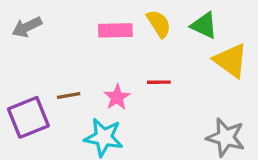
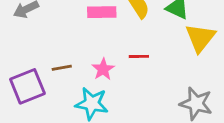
yellow triangle: (231, 60) -> (200, 38), turned 32

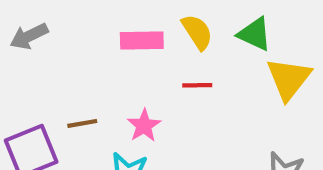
red line: (139, 56) -> (197, 85), moved

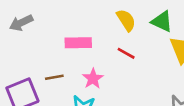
pink rectangle: (142, 40) -> (78, 43), moved
red line: (197, 85) -> (126, 53), turned 30

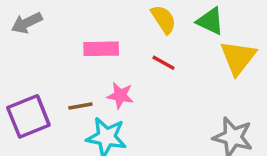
brown line: (54, 77) -> (80, 106), moved
pink star: (93, 79) -> (120, 96), turned -30

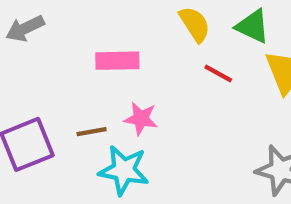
red line: (164, 63) -> (218, 74), moved

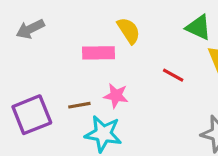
yellow semicircle: (195, 24) -> (129, 31), moved
red line: (218, 74) -> (173, 75), moved

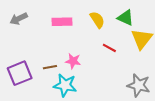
yellow semicircle: (129, 31) -> (97, 20), moved
pink rectangle: (98, 53) -> (62, 22), moved

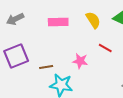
pink star: (73, 61) -> (80, 61), moved
purple square: (20, 73) -> (16, 56), moved

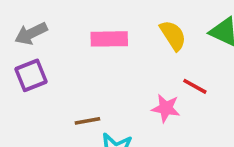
purple square: (16, 56) -> (31, 75), moved, size x0.7
pink star: (80, 61) -> (166, 108), moved

